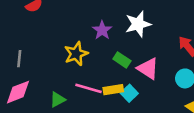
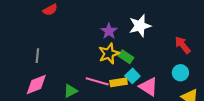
yellow star: (76, 54) -> (109, 54), moved
pink triangle: (148, 69) -> (148, 87), moved
cyan square: (129, 93) -> (132, 76), moved

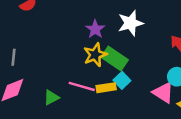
green rectangle: (126, 57) -> (115, 58), size x1.5
pink triangle: (148, 87) -> (163, 93), moved

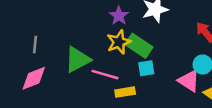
cyan square: (122, 80) -> (146, 68), turned 35
yellow rectangle: (106, 88) -> (125, 92), moved
green triangle: (51, 97) -> (78, 60), moved, size x1.6

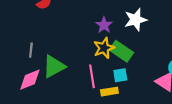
green triangle: (78, 60) -> (54, 66), moved
cyan square: (146, 68) -> (120, 75), moved
pink line: (105, 75) -> (92, 76), turned 65

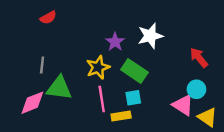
yellow star: (104, 48) -> (98, 67), moved
gray line: (31, 50) -> (42, 65), moved
green triangle: (54, 66) -> (59, 88), turned 35

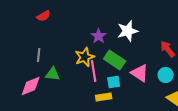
green triangle: (59, 88) -> (53, 74), size x0.7
pink line: (102, 99) -> (94, 71), moved
pink triangle: (183, 105) -> (140, 73), moved

